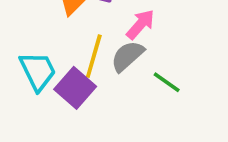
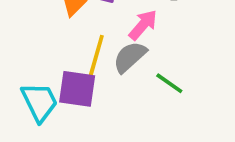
cyan trapezoid: (38, 71) -> (40, 102), moved
purple square: (75, 88) -> (77, 89), turned -33

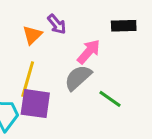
yellow line: (96, 57) -> (28, 79), moved

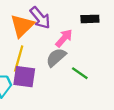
purple arrow: (57, 24) -> (40, 18), size x1.5
orange triangle: (32, 35) -> (22, 26), size x1.6

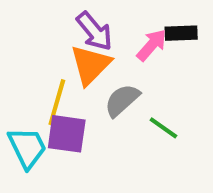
orange triangle: (22, 26) -> (90, 65), moved
pink arrow: (64, 38) -> (152, 45), moved

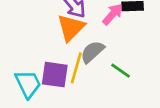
yellow line: (57, 102) -> (76, 68), moved

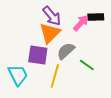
yellow line: (76, 68) -> (55, 76), moved
purple square: (55, 75) -> (38, 55), moved

